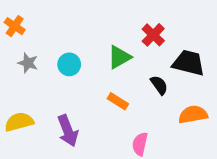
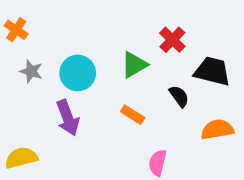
cyan circle: (69, 64) -> (78, 73), size x1.4
yellow semicircle: (19, 122) -> (21, 158), moved
purple arrow: (68, 131) -> (68, 118), moved

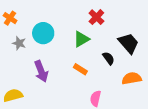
red cross: (172, 40) -> (96, 17), moved
black trapezoid: (212, 71) -> (129, 43), turned 35
cyan circle: (78, 73) -> (43, 33), moved

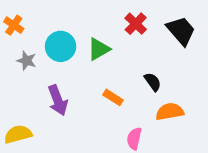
green triangle: (81, 39) -> (99, 49), moved
black trapezoid: (129, 43) -> (181, 31), moved
orange semicircle: (132, 78) -> (170, 112), moved

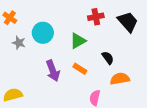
red cross: (136, 24) -> (96, 17), turned 35
green triangle: (99, 49) -> (78, 41), moved
purple arrow: (58, 100) -> (53, 71), moved

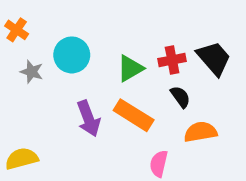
red cross: (96, 17) -> (172, 60), moved
black trapezoid: (128, 22) -> (214, 58), moved
orange rectangle: (80, 69) -> (134, 115), size x1.6

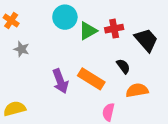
cyan circle: (72, 55) -> (65, 17), moved
red cross: (172, 60) -> (114, 29), moved
green triangle: (130, 68) -> (88, 31), moved

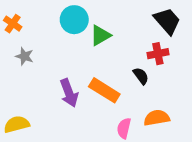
red cross: (114, 29) -> (158, 54), moved
black trapezoid: (146, 40) -> (167, 21), moved
orange semicircle: (137, 90) -> (157, 118), moved

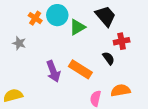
black trapezoid: (167, 21) -> (105, 16), moved
orange cross: (13, 24) -> (35, 18), moved

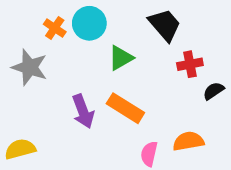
green triangle: (77, 27) -> (121, 58), moved
gray star: (19, 43) -> (30, 67), size x1.6
black semicircle: (108, 58) -> (214, 91), moved, turned -88

